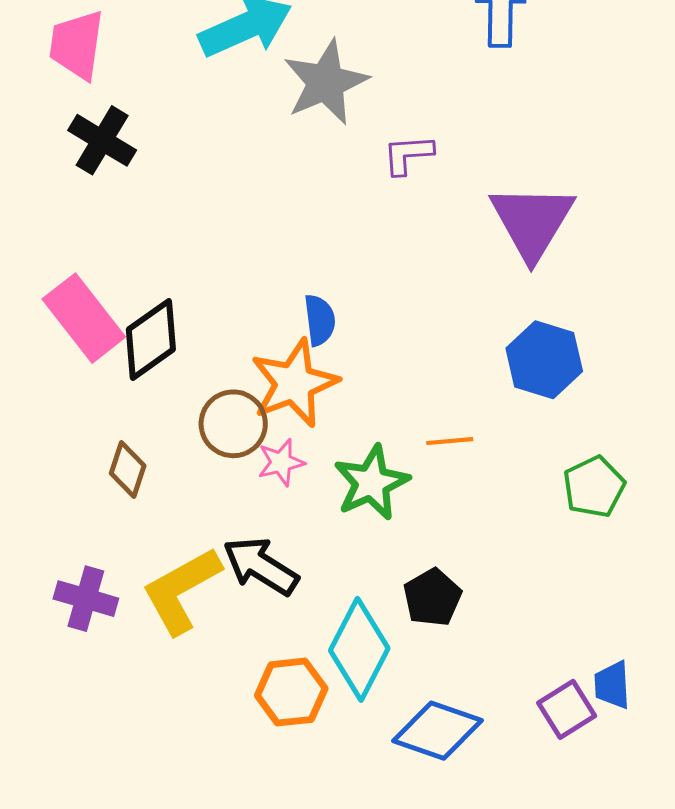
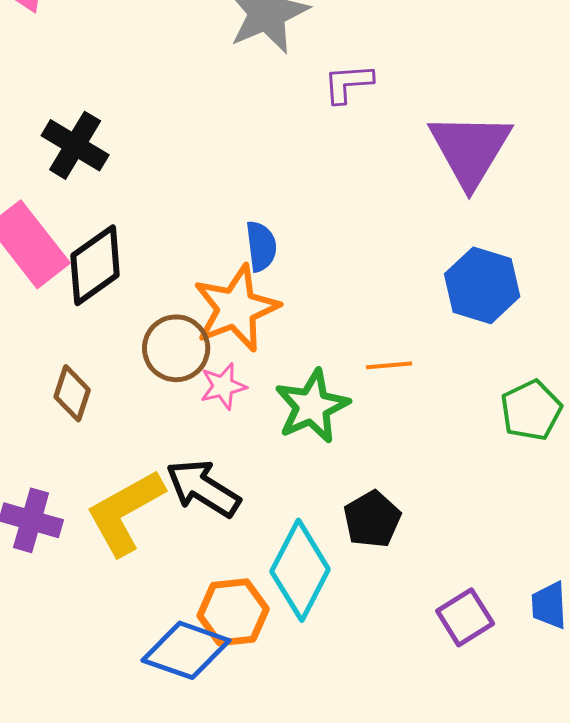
black cross: (102, 140) -> (75, 145), moved
purple square: (567, 709) -> (465, 617), moved
blue diamond: (437, 731) -> (186, 650), moved

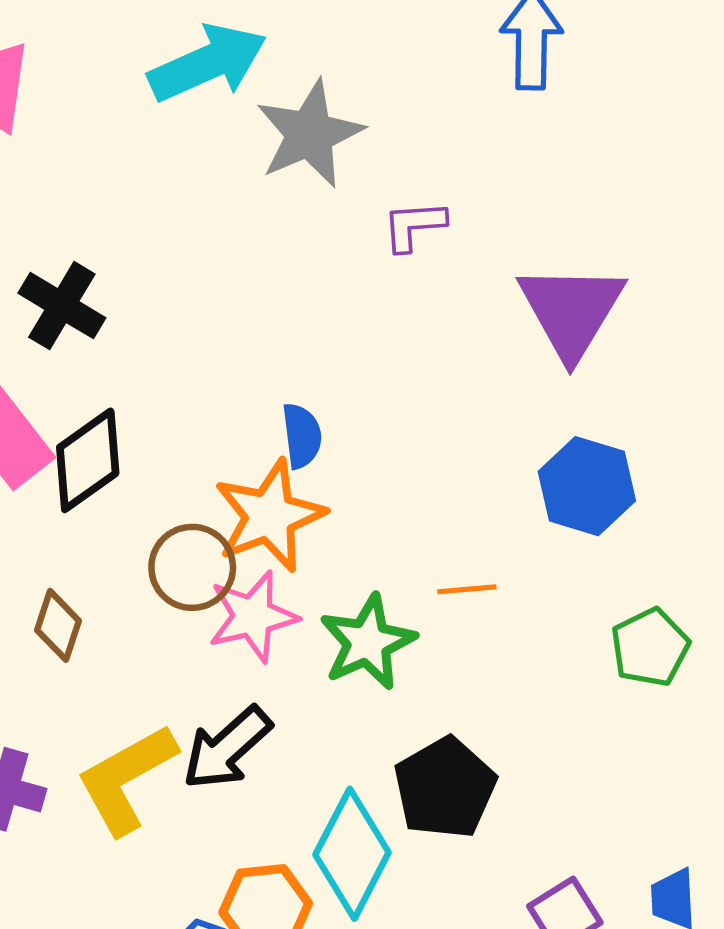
pink star: (223, 386) -> (253, 616), size x1.5
black arrow: (203, 488) -> (227, 748), turned -74
black pentagon: (372, 519) -> (445, 788), size x1.4

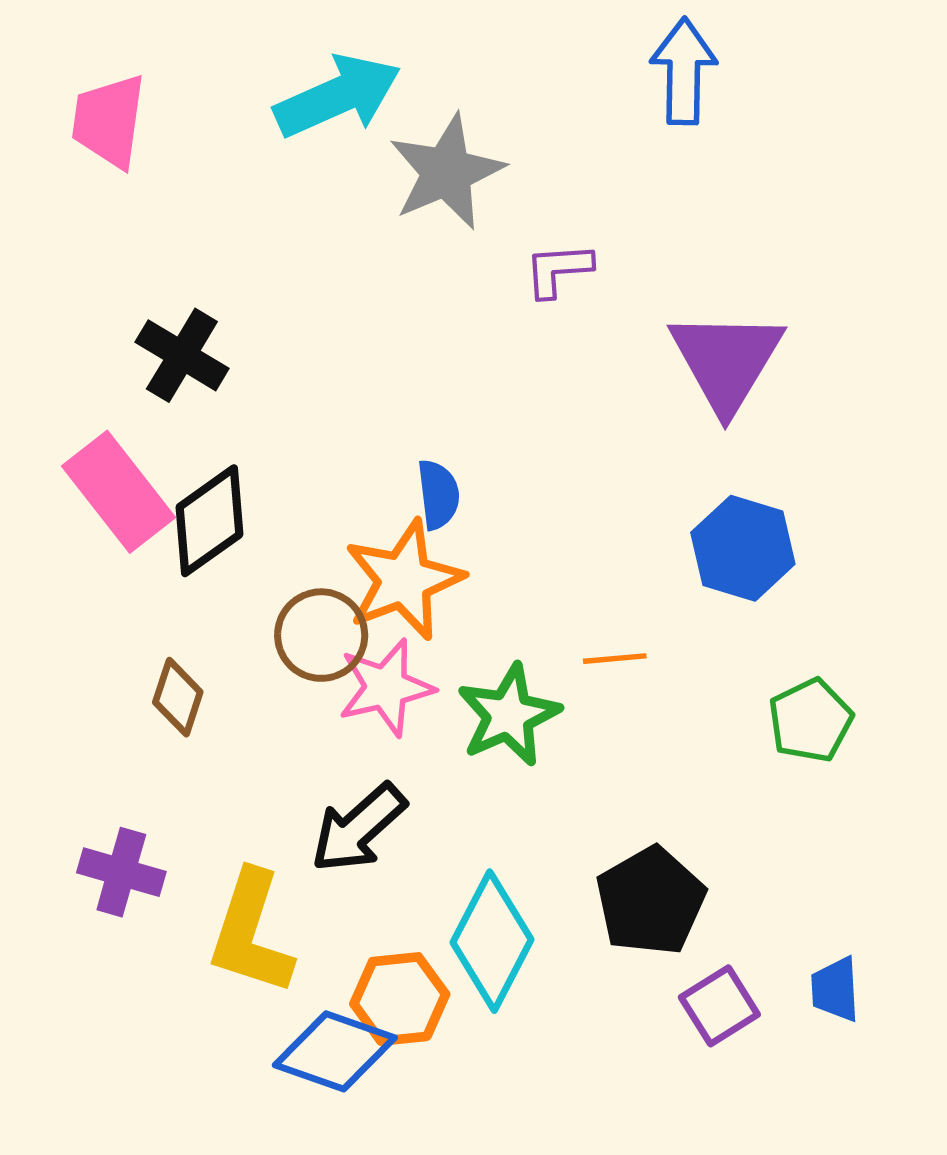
yellow L-shape: (126, 779) -> (251, 933), moved, turned -43
black pentagon: (445, 788) -> (651, 901), moved

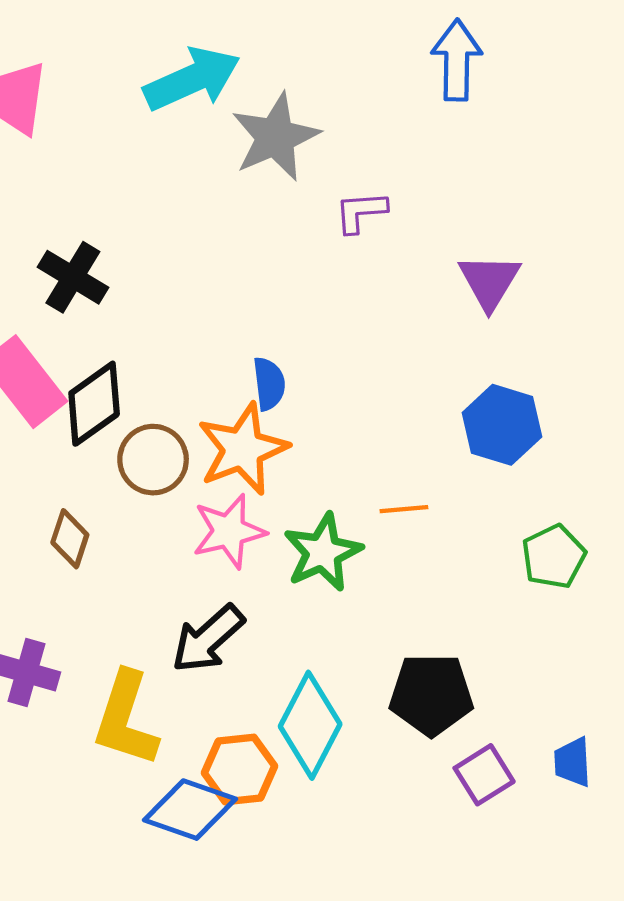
purple triangle: (726, 361) -> (489, 281), size x0.7
brown circle: (321, 635) -> (153, 460), moved
black pentagon: (651, 901) -> (431, 695), turned 30

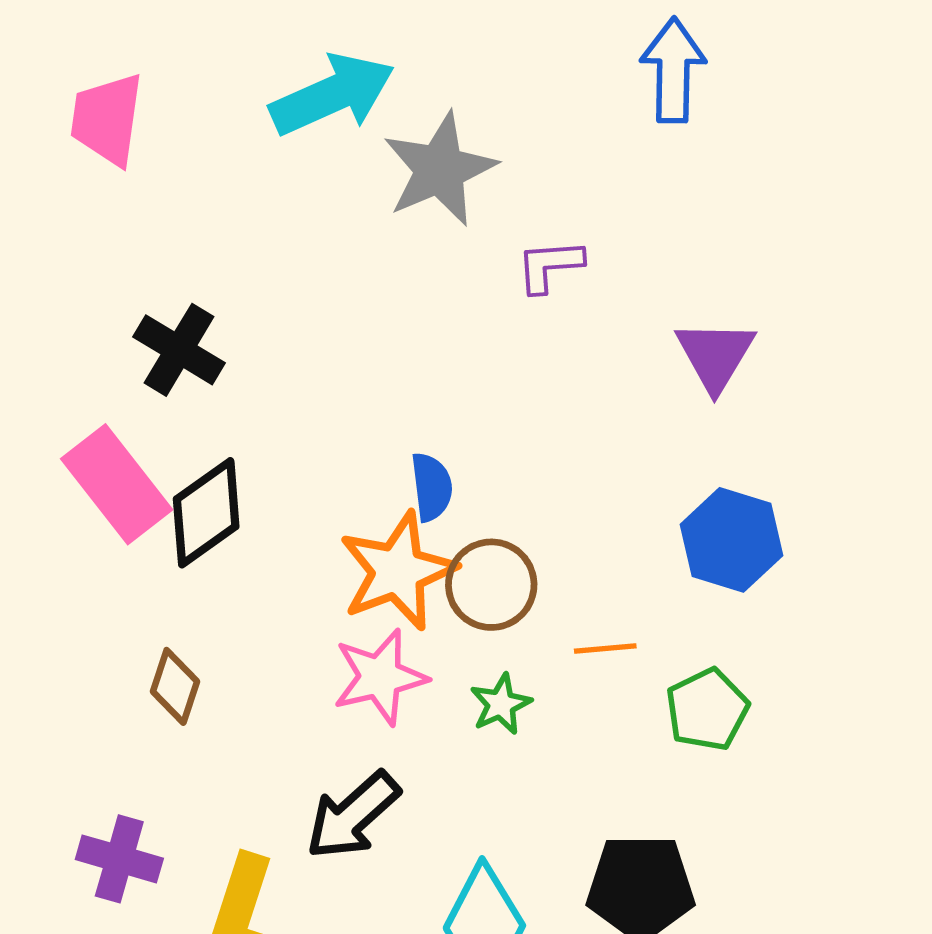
brown circle: (153, 460) -> (491, 585), moved
green star: (323, 552) -> (501, 704), size x0.6
green pentagon: (554, 557) -> (707, 710), moved

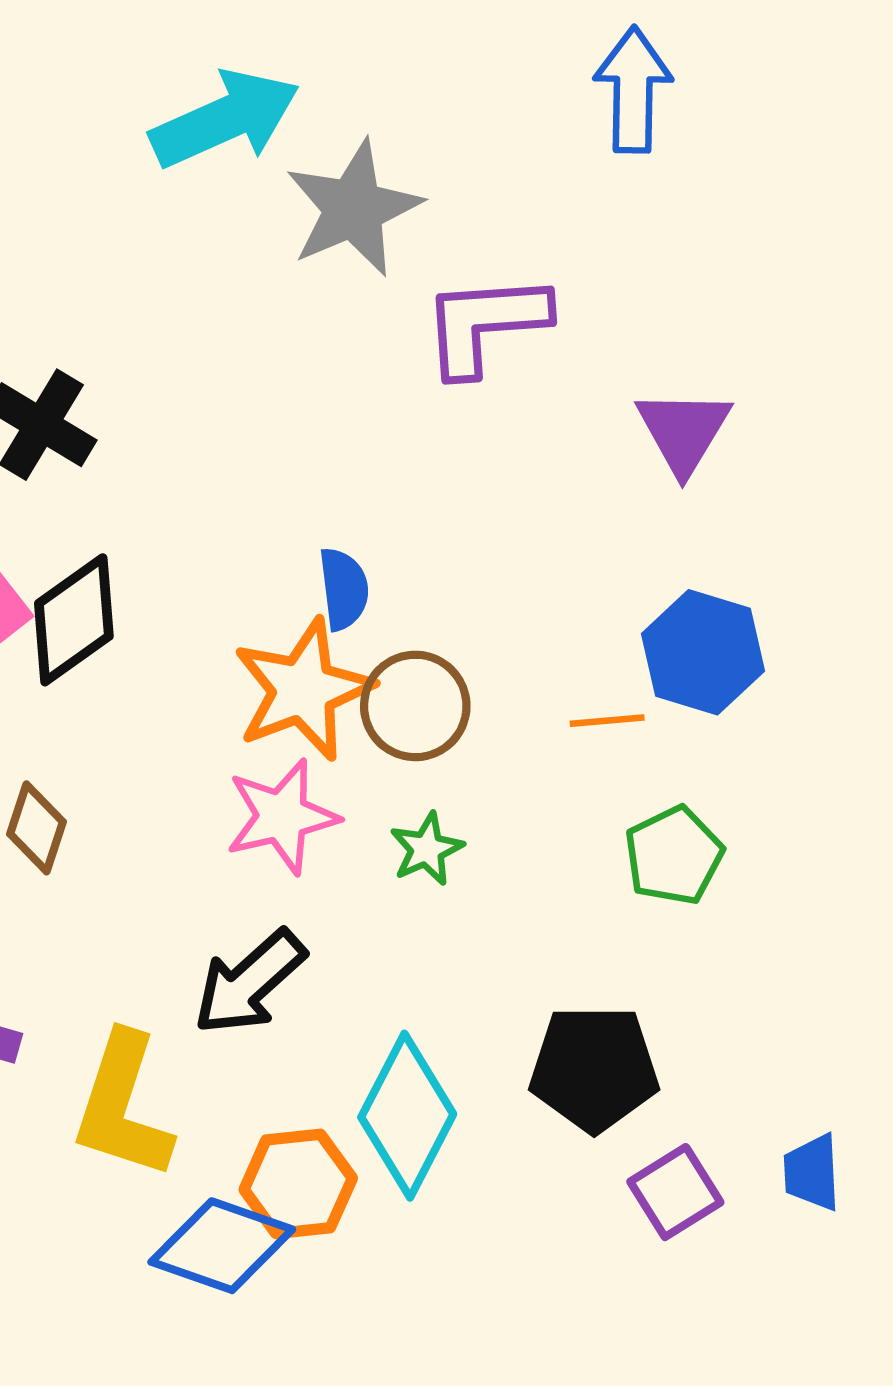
purple L-shape: (550, 266) -> (485, 324), size x1.6
orange line: (605, 648) -> (607, 721), moved

